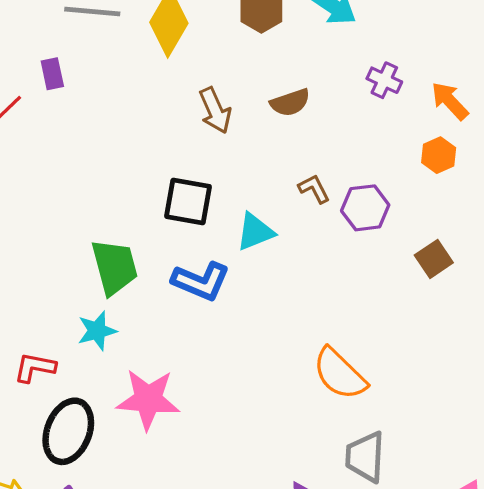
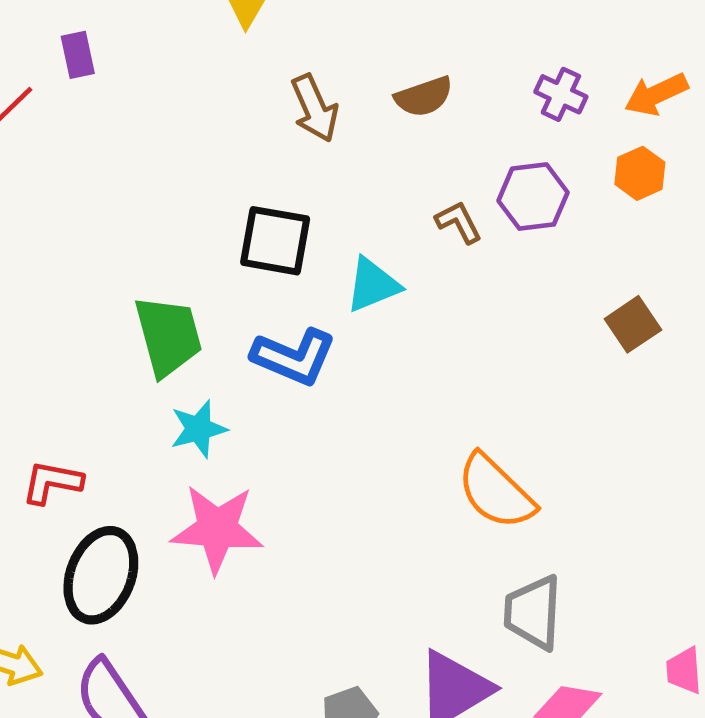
purple cross: (384, 80) -> (561, 94), moved
orange arrow: (450, 101) -> (656, 94), turned -72
purple hexagon: (365, 208) -> (533, 197), moved
cyan star: (97, 331) -> (198, 429), moved

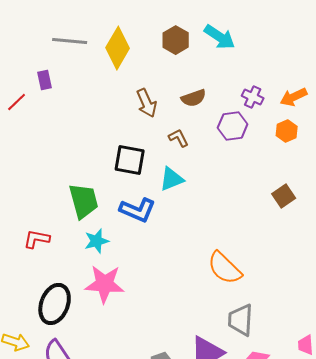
purple hexagon: (533, 197) -> (233, 126), moved
brown L-shape: (459, 222) -> (179, 138), moved
red L-shape: (52, 482) -> (37, 239), moved

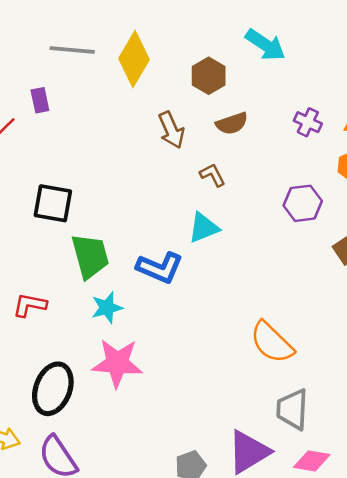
brown hexagon: (176, 40) -> (209, 76), moved
purple hexagon: (233, 126) -> (303, 203), moved
black square: (130, 160) -> (53, 203), moved

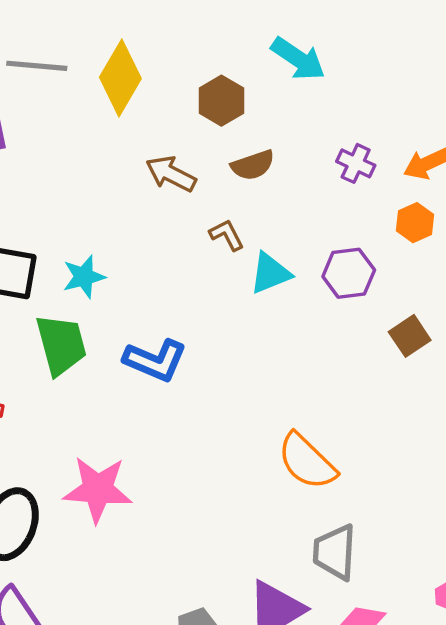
brown arrow: (171, 130) -> (171, 174), turned 141
cyan triangle: (204, 228) -> (270, 273), moved
cyan star: (107, 308) -> (84, 277), moved

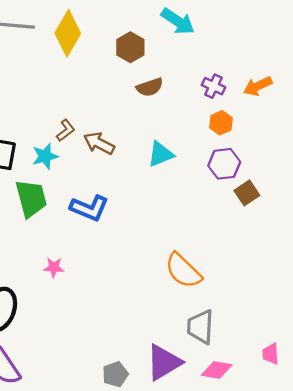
brown arrow: (171, 174) -> (99, 143), moved
orange hexagon: (415, 223) -> (221, 123), moved
brown L-shape: (227, 235) -> (66, 130), moved, turned 80
purple hexagon: (349, 273) -> (224, 164), moved
pink star: (98, 489) -> (54, 267), moved, size x0.5

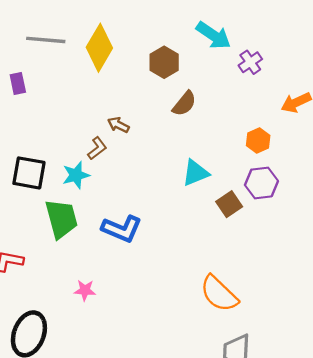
purple cross: (213, 86) -> (250, 62), moved, turned 30
brown semicircle: (150, 87) -> (184, 104), turned -32
brown arrow: (99, 143) -> (118, 125), moved, size x0.7
brown square: (247, 193) -> (229, 204), moved

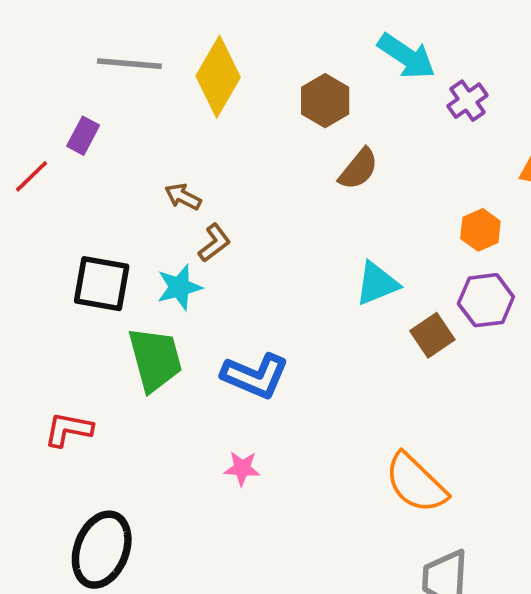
purple rectangle: (18, 83) -> (83, 136), turned 40
brown arrow: (118, 125) -> (183, 197), moved
pink star: (85, 290) -> (242, 468), moved

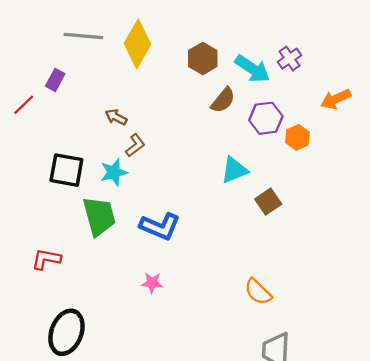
cyan arrow: (407, 56) -> (252, 69), moved
purple hexagon: (486, 300) -> (266, 118), moved
orange semicircle: (416, 483) -> (258, 292), size x0.7

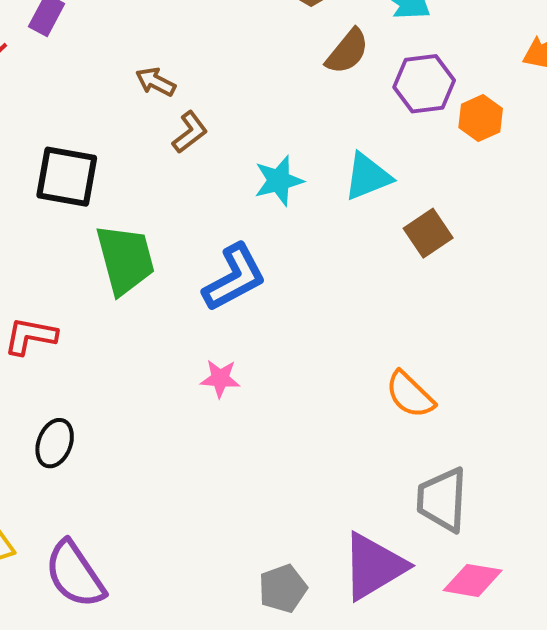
cyan star: (114, 172) -> (279, 181), moved
blue L-shape: (160, 226) -> (234, 278), turned -51
black ellipse: (66, 332) -> (55, 443), moved, size x0.6

